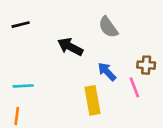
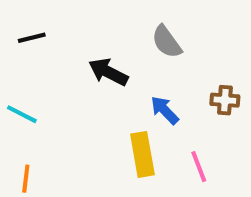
cyan line: (23, 86) -> (22, 114), moved, turned 30
pink line: (134, 87) -> (199, 167), moved

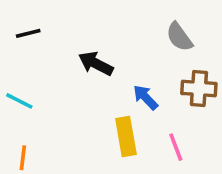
gray semicircle: (167, 42) -> (179, 37), moved
brown cross: (225, 100) -> (199, 88), size x1.4

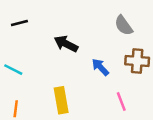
yellow rectangle: (126, 136) -> (61, 100), moved

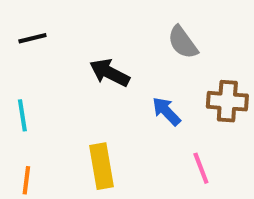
gray semicircle: (124, 25) -> (183, 42), moved
cyan line: (13, 70) -> (22, 115), turned 54

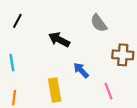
black line: (32, 38) -> (17, 21), turned -48
blue arrow: (166, 111) -> (81, 70), moved

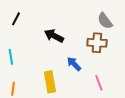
gray semicircle: (99, 23) -> (105, 21), moved
brown cross: (123, 55) -> (97, 43), moved

